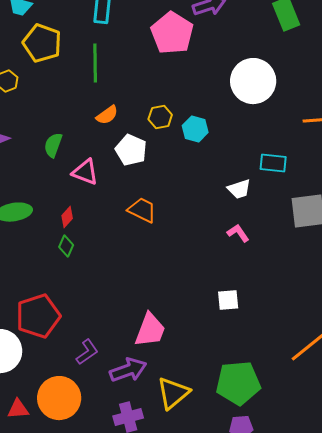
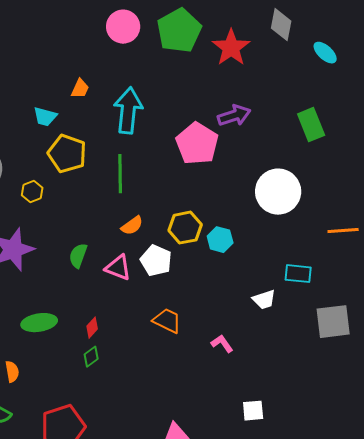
yellow hexagon: (160, 117) -> (185, 228), size x1.4
pink triangle: (85, 172) -> (118, 268), moved
pink L-shape: (238, 233) -> (222, 344), moved
green diamond: (66, 246) -> (91, 357), turned 30

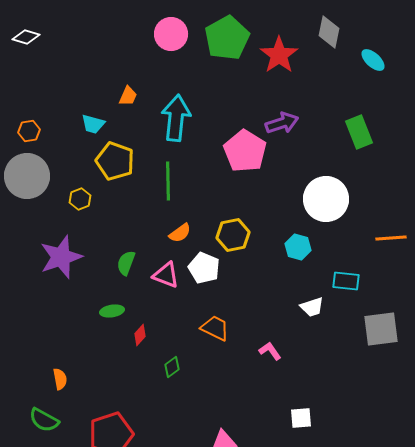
cyan hexagon: (220, 240) -> (298, 247), moved
green ellipse: (39, 323) -> (112, 311), moved, size x0.7
green diamond: (91, 357) -> (172, 367), moved

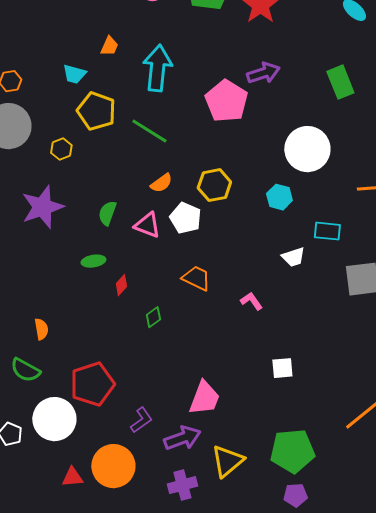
green line: (168, 181) -> (149, 131), turned -57

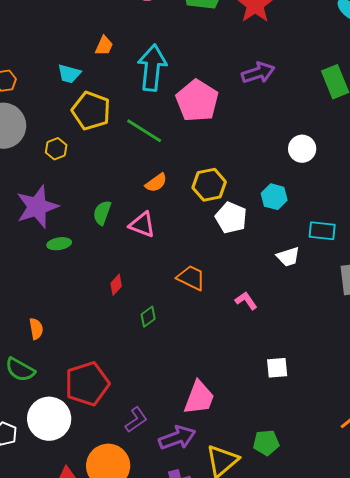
pink pentagon: (226, 101) -> (197, 101), moved
white circle: (307, 149) -> (302, 149), size x0.6
white pentagon: (185, 218) -> (231, 218), moved
green ellipse: (93, 261) -> (59, 244), moved
green pentagon: (292, 451) -> (266, 443), moved, size x0.6

